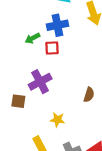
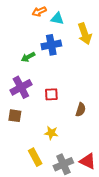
red square: (52, 48) -> (51, 94), moved
purple cross: (40, 82) -> (21, 87), moved

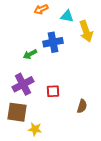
cyan triangle: (57, 19) -> (67, 16), moved
brown square: (15, 116) -> (17, 112), size x1.5
yellow star: (51, 133) -> (35, 129), moved

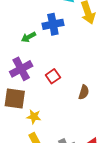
red square: (53, 91) -> (53, 76), turned -32

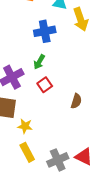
green arrow: (29, 37) -> (39, 62), moved, turned -32

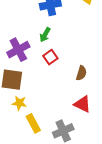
yellow star: (25, 126) -> (19, 103), moved
red triangle: (84, 157) -> (82, 104), moved

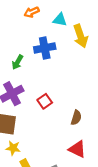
green arrow: (45, 35) -> (17, 62), moved

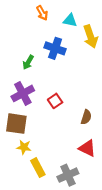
orange arrow: (32, 12) -> (42, 13), turned -96
blue cross: (45, 48) -> (55, 48), turned 30

